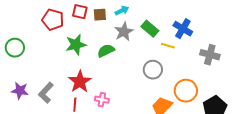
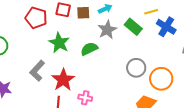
green star: (76, 45) -> (59, 43), turned -30
yellow line: (168, 46) -> (151, 12), moved, turned -32
orange circle: (186, 91) -> (161, 79), moved
gray L-shape: (46, 93) -> (37, 71), moved

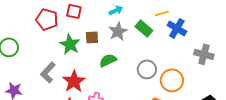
brown square: (83, 13) -> (92, 37), moved
green semicircle: (89, 49) -> (108, 60), moved

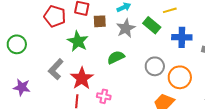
blue cross: (177, 28) -> (182, 37), moved, turned -30
brown square: (92, 37) -> (100, 21), moved

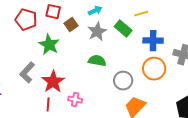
brown square: (100, 21) -> (71, 25), turned -32
green semicircle: (116, 57) -> (97, 61), moved, turned 36
gray circle: (155, 66) -> (123, 81), moved
orange circle: (180, 77) -> (154, 69), moved

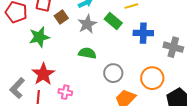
green star: (49, 45) -> (39, 37), turned 30
orange circle: (154, 69) -> (152, 78), moved
gray L-shape: (27, 73) -> (17, 88), moved

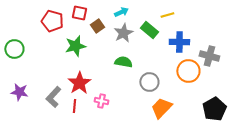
orange circle: (152, 78) -> (188, 71), moved

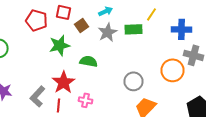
yellow line: (167, 15) -> (152, 14), turned -40
green rectangle: (149, 30) -> (134, 29), turned -42
blue cross: (179, 42) -> (182, 29), moved
green semicircle: (123, 62) -> (88, 61), moved

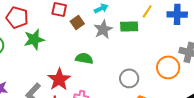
red pentagon: (36, 20) -> (17, 17), moved
blue cross: (182, 29) -> (177, 14), moved
green star: (60, 45) -> (34, 39), moved

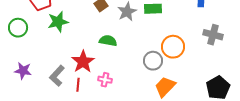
orange circle: (168, 67) -> (173, 47), moved

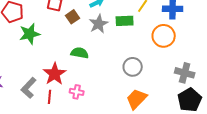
gray cross: (213, 35) -> (185, 73), moved
orange circle: (173, 47) -> (164, 36), moved
gray circle: (153, 61) -> (133, 67), moved

